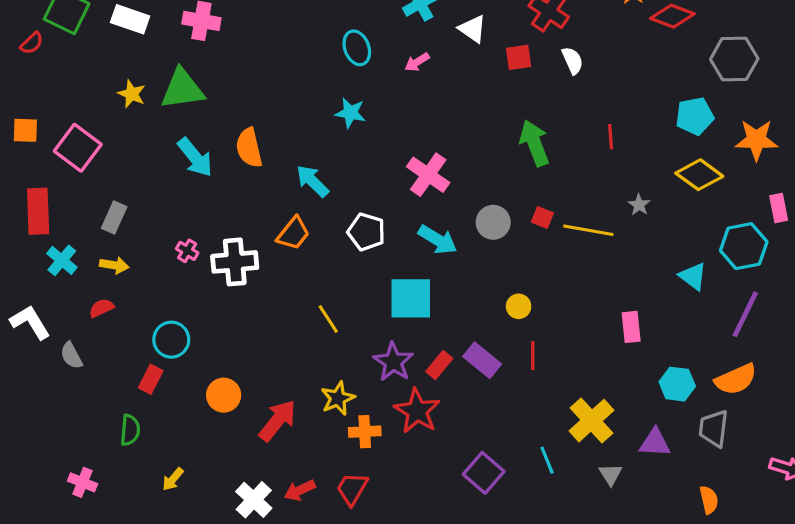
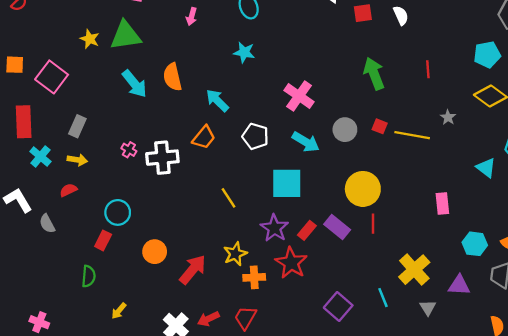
pink arrow: (417, 62) -> (192, 17), moved, turned -42
yellow circle: (519, 306) -> (363, 189), size x2.0
pink cross: (82, 482) -> (39, 322), moved

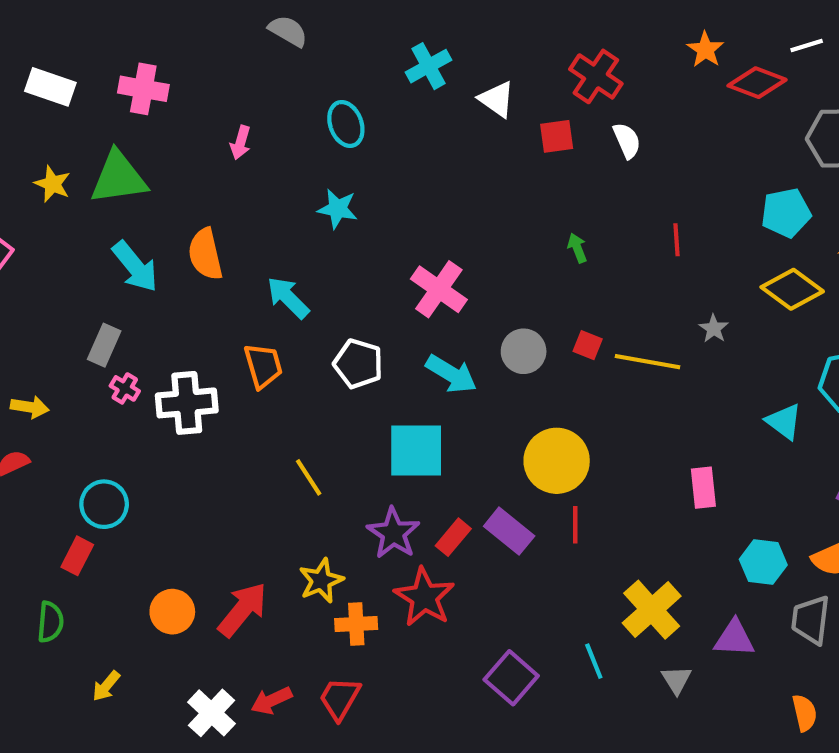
green arrow: (374, 74) -> (577, 248), size x0.5
gray rectangle: (77, 126) -> (104, 345), moved
orange trapezoid: (204, 137) -> (263, 366), turned -55
orange circle: (155, 252) -> (172, 612), moved

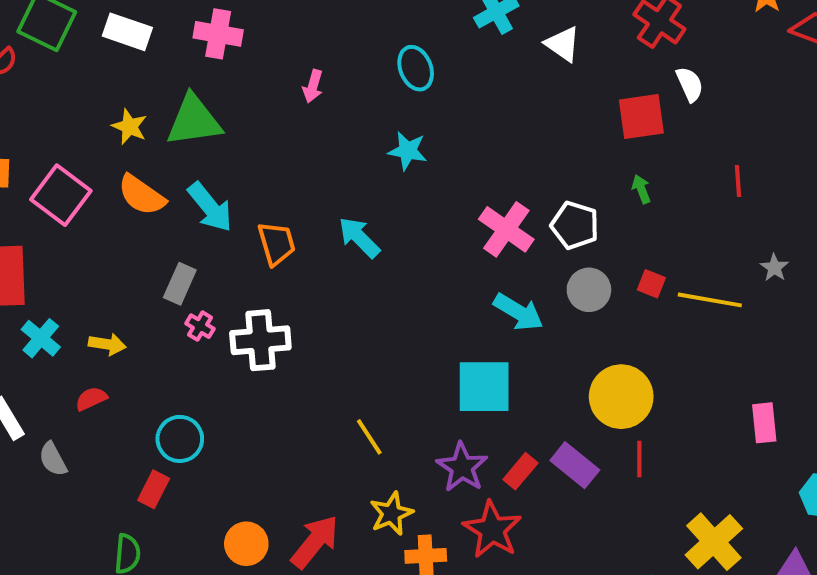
red square: (557, 136) -> (641, 117), moved, size x1.4
orange semicircle: (205, 254) -> (142, 195), moved, turned -42
white pentagon: (358, 364) -> (575, 225), moved
orange trapezoid: (263, 366) -> (277, 243), moved
yellow line: (309, 477) -> (369, 437), moved

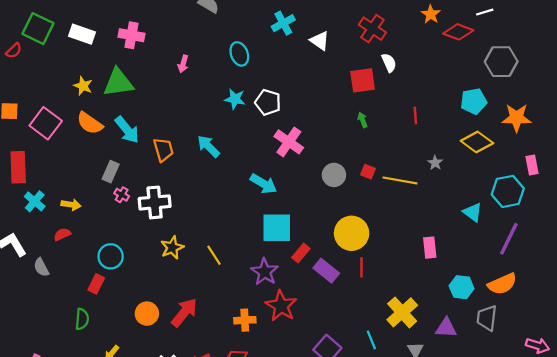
white pentagon: (575, 225) -> (268, 102), moved
cyan arrow: (518, 312) -> (264, 184), moved
red rectangle: (520, 471) -> (301, 253), moved
yellow star: (391, 514) -> (172, 248), moved

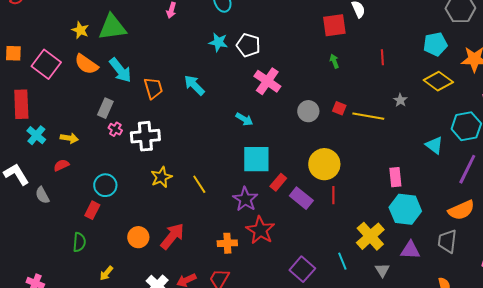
cyan arrow: (264, 184) -> (244, 119), size x0.7
cyan hexagon: (462, 287) -> (405, 209), moved, size x1.4

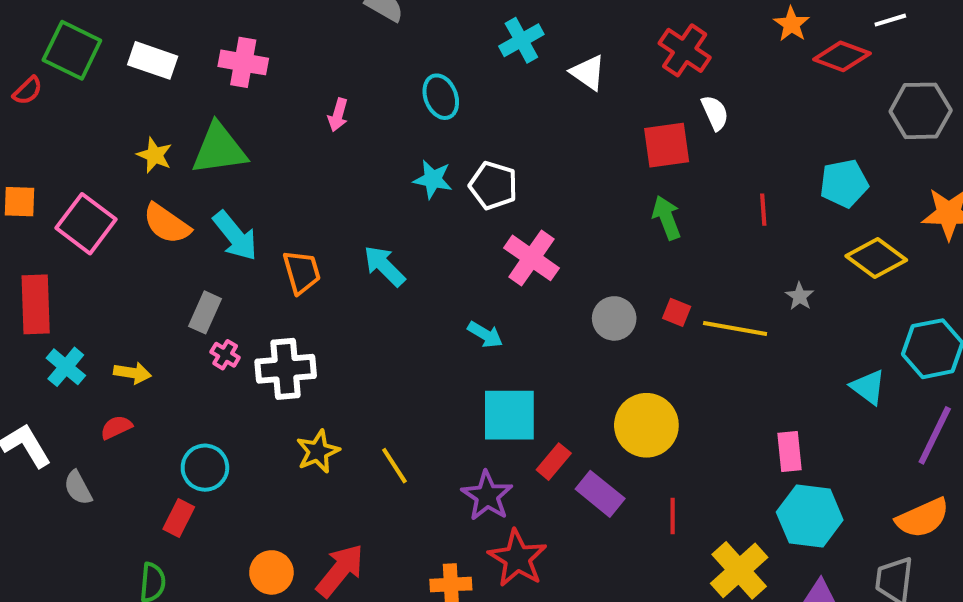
cyan pentagon: (435, 44) -> (844, 183), moved
green arrow: (334, 61) -> (667, 218), size x1.5
red line: (333, 195) -> (673, 516), moved

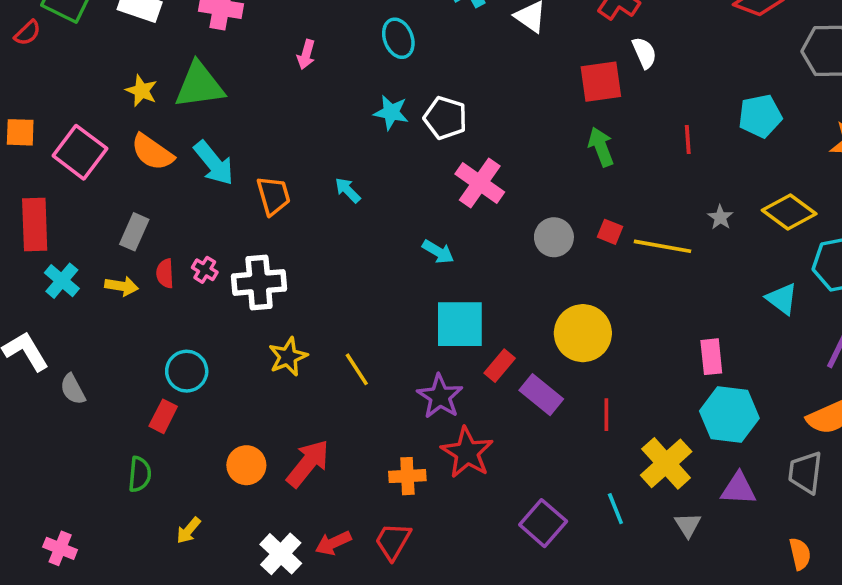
yellow diamond: (876, 258) -> (789, 212), moved
cyan arrow: (384, 266) -> (348, 190), size x0.7
gray rectangle: (205, 312) -> (134, 232), moved
red semicircle: (116, 427) -> (165, 273), moved, turned -68

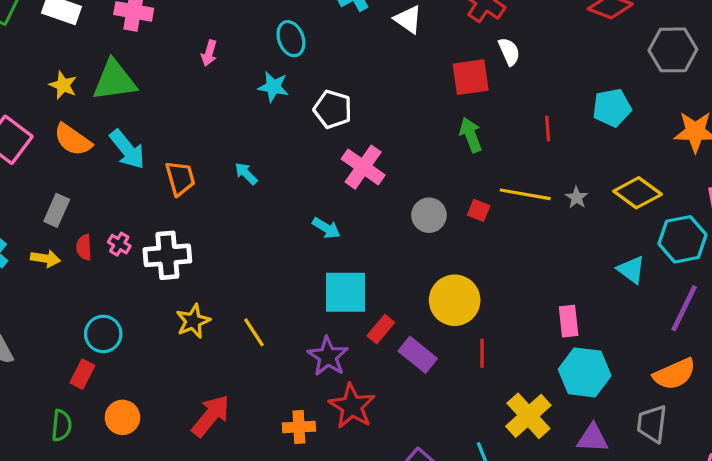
cyan star: (391, 112) -> (273, 87), moved
yellow line: (662, 246) -> (525, 194), moved
red line: (606, 415) -> (482, 353), moved
orange circle: (246, 465) -> (122, 417), moved

